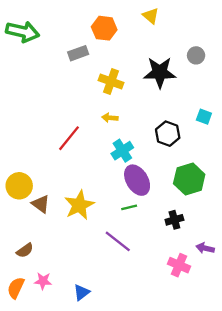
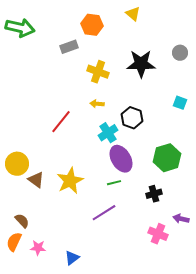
gray circle: (196, 55) -> (180, 53), moved
black hexagon: (168, 134) -> (132, 118), moved
purple line: (118, 241) -> (104, 213), turned -70
brown semicircle: (25, 250) -> (22, 221), turned -98
orange semicircle: (16, 288) -> (14, 242), moved

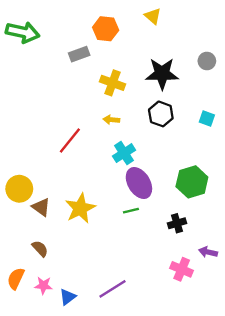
black hexagon: (132, 118) -> (161, 114), moved
purple line: (104, 213) -> (112, 289), moved
brown semicircle: (22, 221) -> (40, 249), moved
blue triangle: (72, 258) -> (68, 297), moved

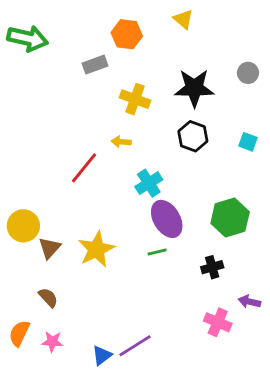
yellow arrow: (111, 120) -> (121, 142), moved
brown triangle: (41, 207) -> (50, 248), turned 36
blue triangle: (68, 297) -> (102, 355), moved

